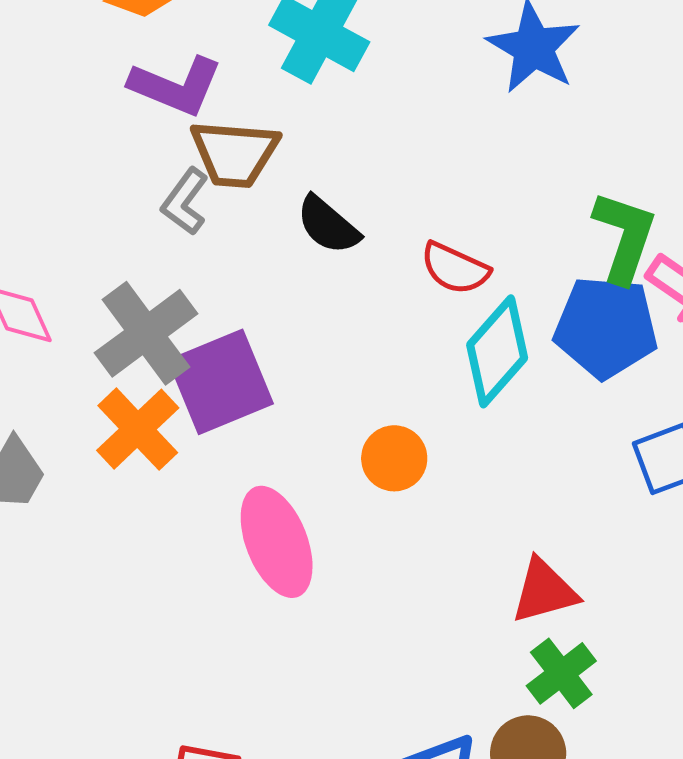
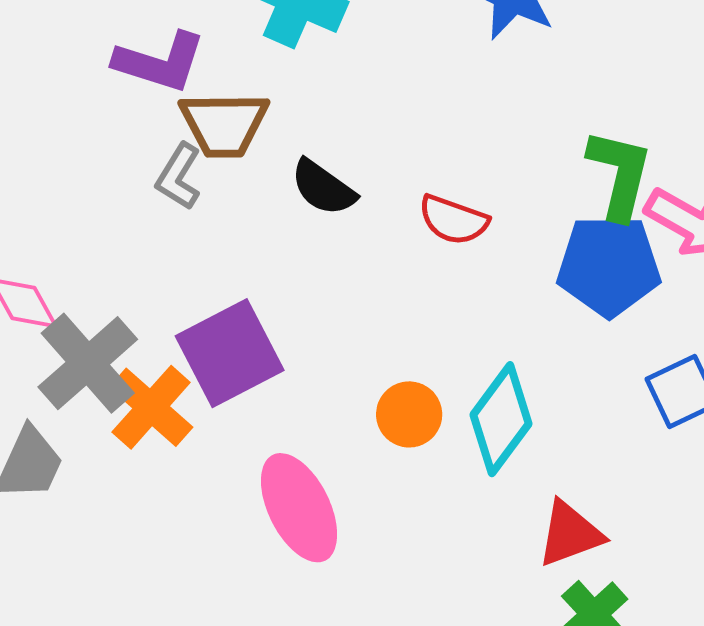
gray cross: (146, 333) -> (88, 363), moved
cyan diamond: (497, 351) -> (501, 419), moved

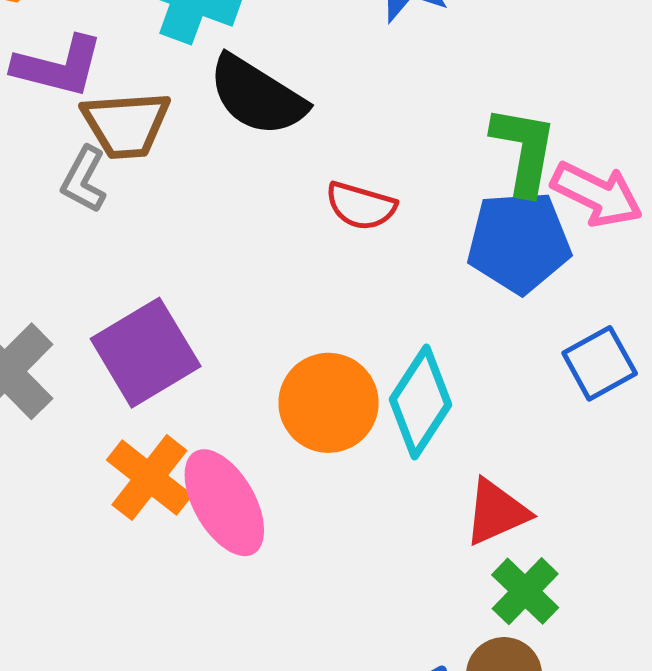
black semicircle: (323, 188) -> (257, 96), moved, size x1.5
orange cross: (151, 407) -> (149, 478), moved
orange circle: (409, 414) -> (329, 403), size x1.5

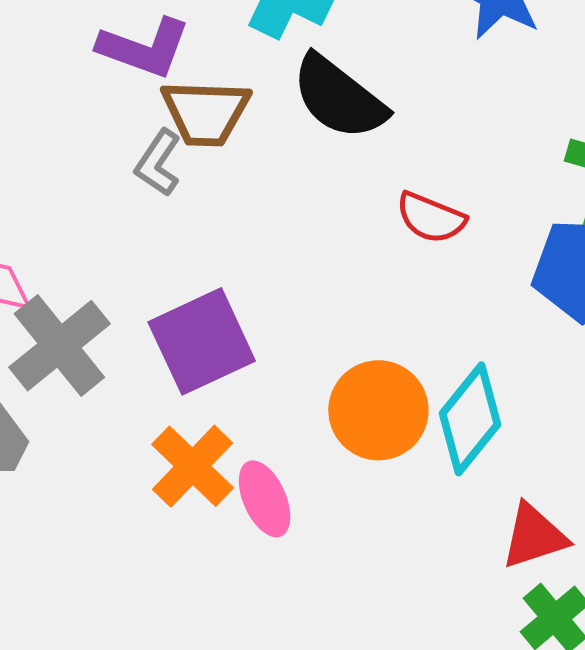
pink ellipse: (224, 503) -> (265, 499), size x0.7

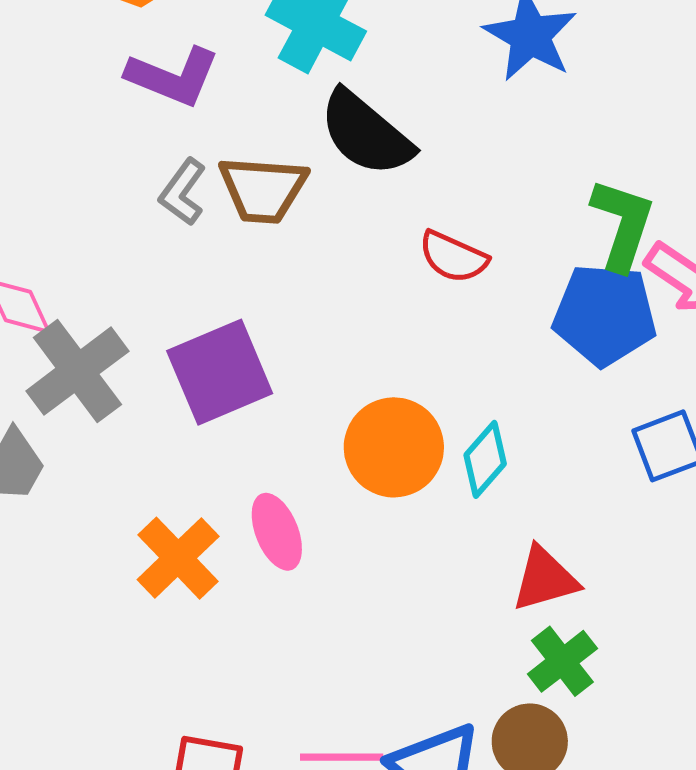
brown trapezoid: (206, 113) -> (263, 189), moved
cyan diamond: (470, 419) -> (485, 459), size x0.7
orange cross: (193, 466) -> (178, 558), moved

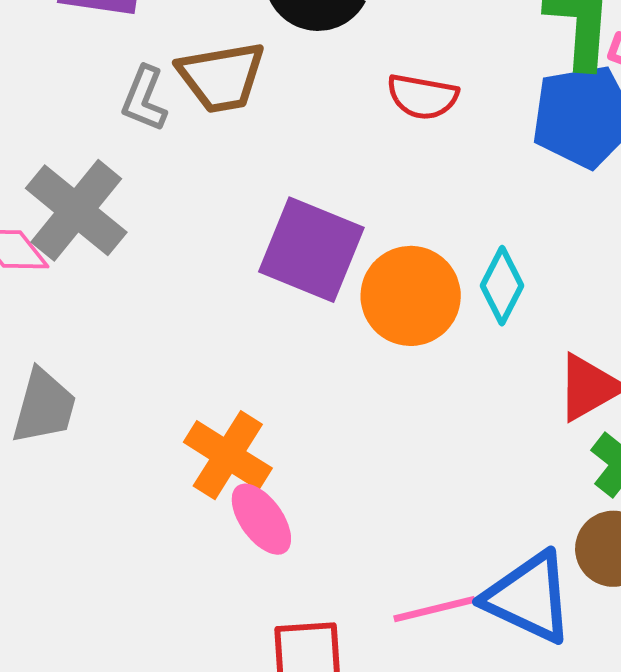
gray cross: (77, 371) -> (76, 210), moved
purple square: (220, 372) -> (311, 250), moved, turned -31
pink ellipse: (277, 532) -> (261, 519), moved

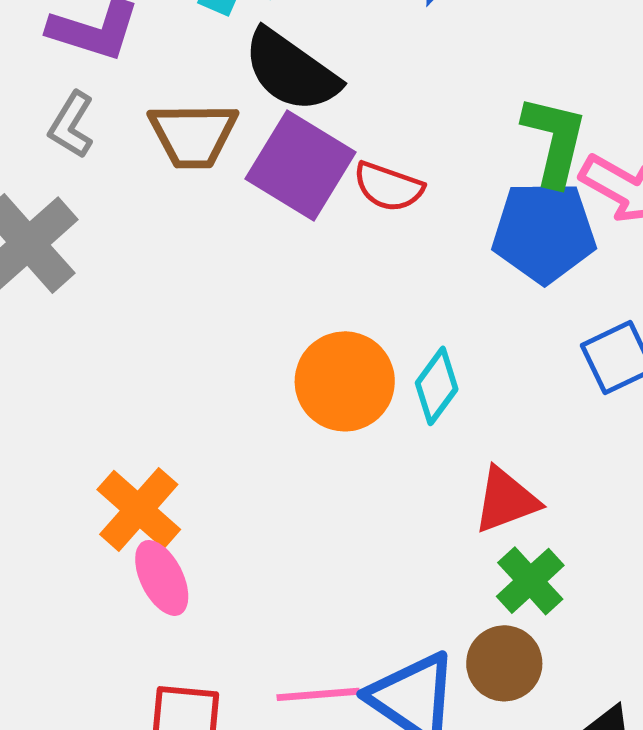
gray L-shape: (144, 99) -> (71, 125), moved
purple square: (311, 250) -> (300, 165), moved

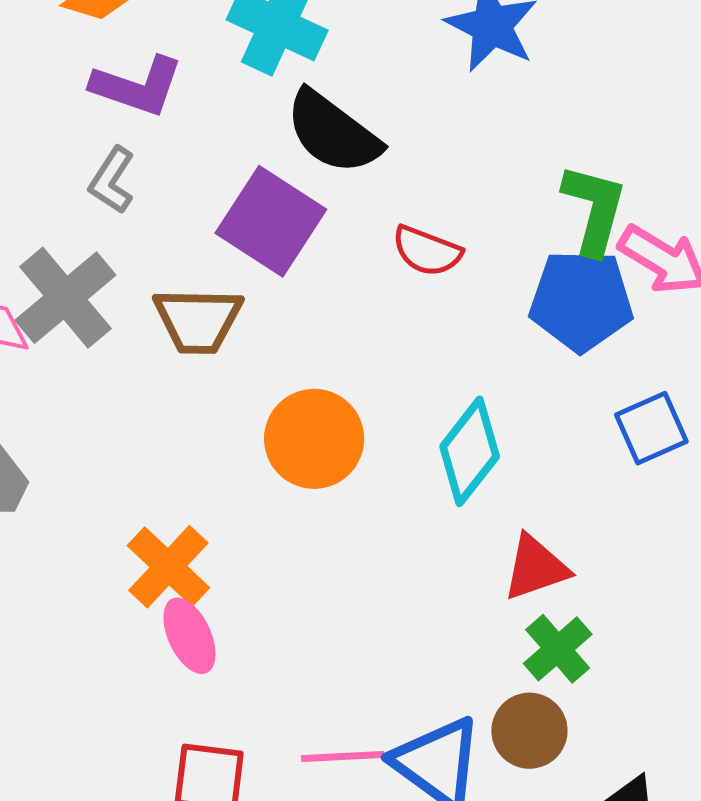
brown trapezoid: (193, 135) -> (198, 320), moved
purple square: (300, 165) -> (271, 221), moved
orange circle: (345, 381) -> (314, 439), moved
cyan diamond: (437, 386) -> (470, 451), size x1.4

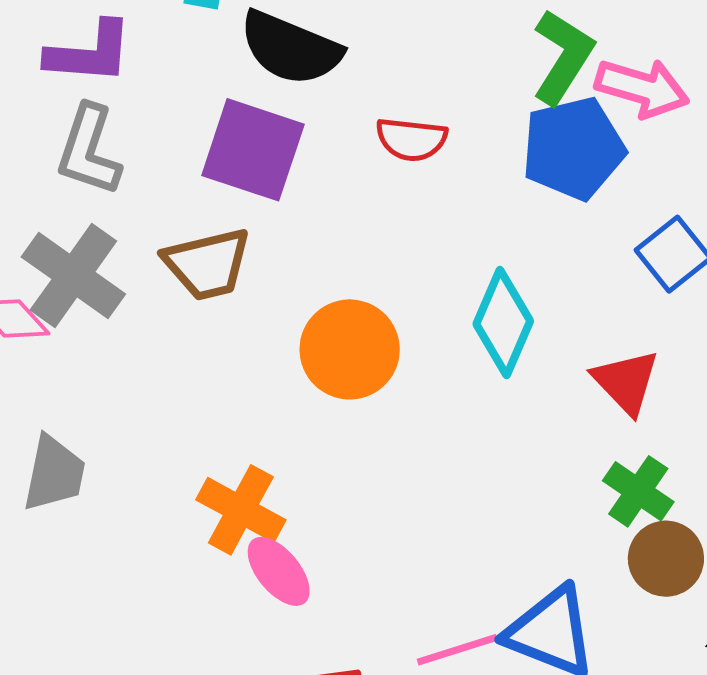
gray L-shape: (112, 180) -> (89, 150), size x1.4
green L-shape: (594, 209) -> (563, 57), turned 32
red triangle: (536, 568) -> (626, 382), moved, turned -40
brown circle: (529, 731) -> (666, 559), moved

